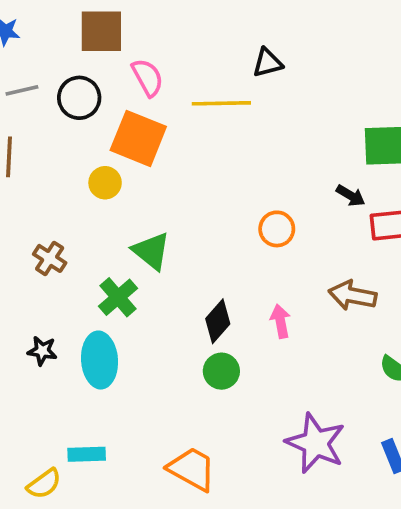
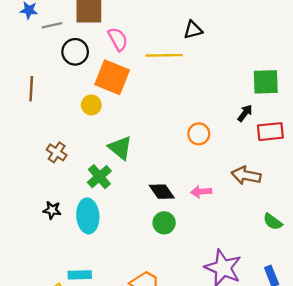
gray line: (22, 90) -> (52, 25), moved
black arrow: (351, 196) -> (245, 113), turned -84
black diamond: (218, 321) -> (162, 192), turned -76
pink arrow: (280, 321) -> (201, 192), turned -84

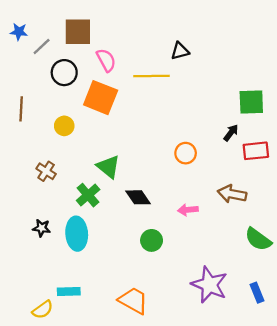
gray line: (52, 25) -> (42, 46), turned -30
yellow circle: (91, 105) -> (64, 126), moved
black diamond: (162, 192) -> (138, 197), moved
green semicircle: (273, 222) -> (258, 239), size x1.4

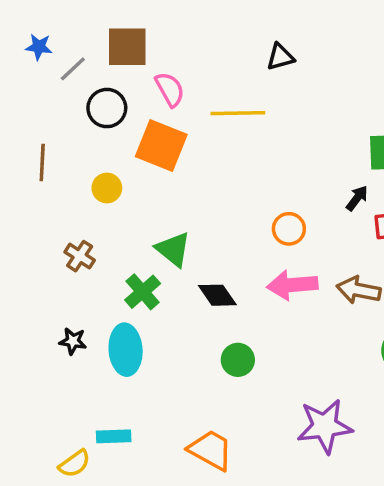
black triangle: (180, 51) -> (280, 57), moved
pink arrow: (188, 210) -> (292, 285), moved, size x1.6
purple star: (209, 285) -> (325, 426), turned -30

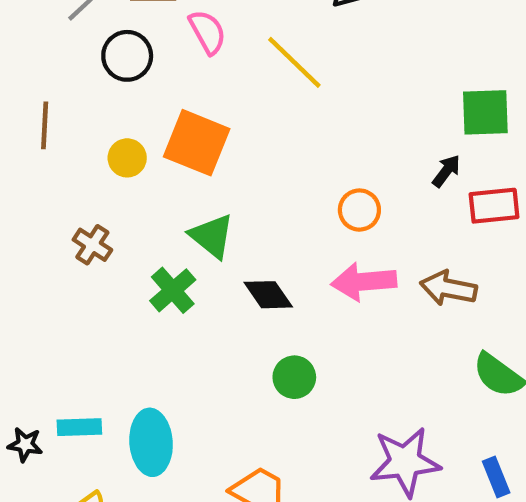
yellow line: (238, 113) -> (294, 62), turned 45
orange square: (161, 145) -> (197, 143), moved
black star: (73, 341) -> (25, 444), moved
cyan ellipse: (126, 350) -> (151, 442), moved
cyan rectangle: (114, 436) -> (79, 427), moved

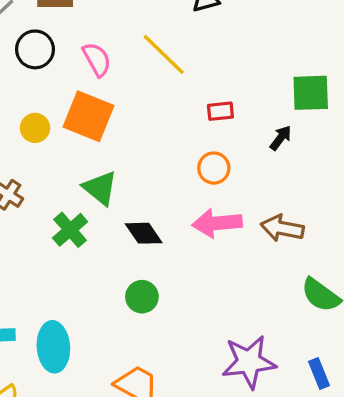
pink semicircle: (207, 32) -> (97, 59), moved
red rectangle: (494, 206) -> (220, 111), moved, size x0.7
green circle: (294, 377) -> (142, 297), moved

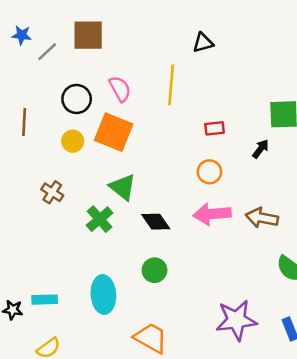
black circle: (35, 49) -> (77, 99), moved
yellow line: (164, 54) -> (171, 85), turned 51
cyan ellipse: (53, 347) -> (103, 294), moved

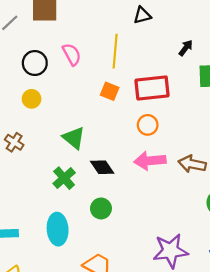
red rectangle: (215, 128) -> (152, 88), size x2.0
orange square: (114, 132) -> (110, 91), moved, size x0.6
black arrow: (261, 149) -> (186, 48), moved
green cross: (100, 219) -> (64, 178), moved

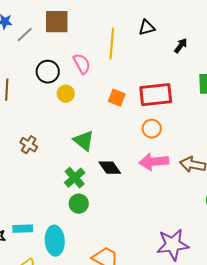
black arrow: (186, 48) -> (181, 46), moved
yellow line: (115, 51) -> (112, 44), moved
yellow circle: (32, 99) -> (66, 94), moved
green circle: (101, 208) -> (79, 204), moved
cyan ellipse: (58, 229) -> (55, 241), moved

